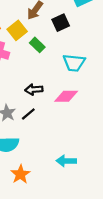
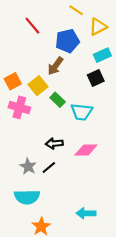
black square: (61, 23) -> (96, 78), moved
cyan trapezoid: (74, 63) -> (82, 112), moved

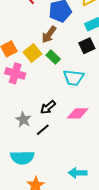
green rectangle: (58, 100) -> (53, 57), moved
black arrow: (54, 143) -> (48, 107), turned -35
gray star: (28, 166) -> (23, 120), moved

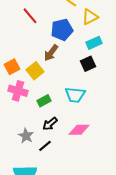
green rectangle: (53, 57) -> (44, 101), moved, turned -72

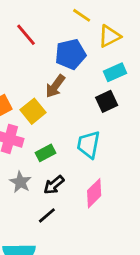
cyan trapezoid: (75, 95) -> (89, 145), turned 95
pink diamond: (79, 130) -> (94, 193), turned -45
gray star: (26, 136) -> (20, 182), moved

